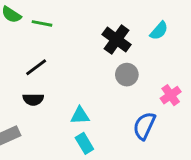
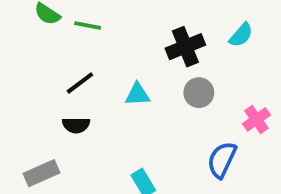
black cross: (117, 39) -> (185, 47), turned 32
cyan triangle: (80, 116) -> (137, 95), moved

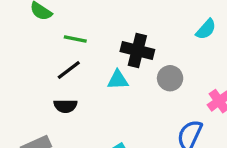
green line: (88, 25) -> (75, 39), moved
black cross: (185, 47) -> (137, 50), moved, turned 36

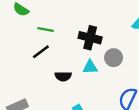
cyan triangle: (118, 80) -> (90, 67), moved
black semicircle: (65, 106) -> (63, 76), moved

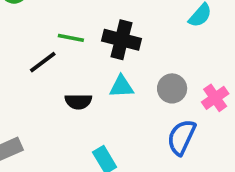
green line: (46, 30) -> (71, 38), moved
gray circle: (114, 58) -> (172, 88), moved

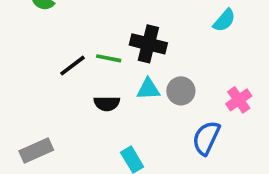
green line: (71, 38) -> (109, 58), moved
gray circle: (172, 88) -> (181, 91), moved

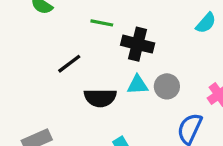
green line: (109, 58) -> (102, 23), moved
black semicircle: (107, 104) -> (100, 98), size x1.4

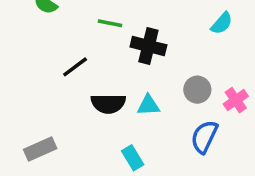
cyan triangle: (138, 85) -> (148, 105), moved
gray circle: (167, 86) -> (197, 90), moved

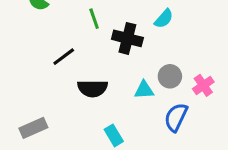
green line: (110, 23) -> (94, 19), turned 60
cyan semicircle: (222, 23) -> (164, 19), moved
cyan triangle: (148, 105) -> (144, 90), moved

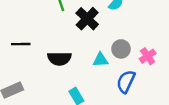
black cross: (127, 38) -> (87, 19), turned 30
black line: (64, 57) -> (21, 44), moved, turned 36

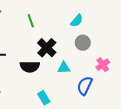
black cross: (87, 19) -> (47, 48), moved
gray circle: (121, 49) -> (83, 43), moved

